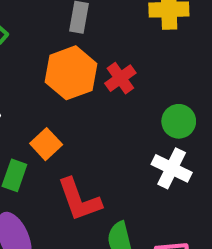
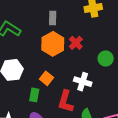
white cross: (172, 168) -> (83, 82), moved
red L-shape: (79, 200) -> (66, 101), turned 45

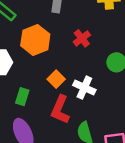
orange hexagon: (53, 44) -> (35, 40), moved
orange square: (46, 78) -> (56, 79), moved

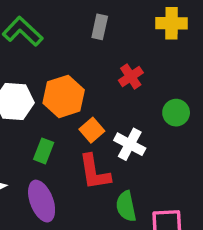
orange hexagon: (35, 40) -> (64, 96), moved
red L-shape: (60, 110) -> (94, 172), turned -36

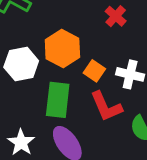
green rectangle: (44, 151) -> (58, 100), size x1.6

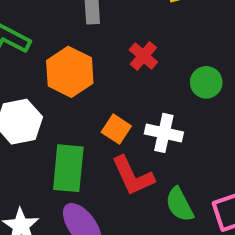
orange hexagon: (62, 48) -> (70, 72), moved

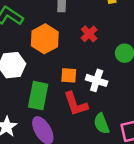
orange square: (116, 129) -> (69, 75), turned -35

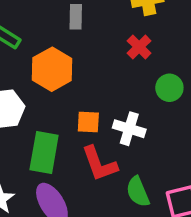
red cross: (89, 34) -> (139, 47), moved

